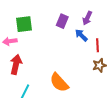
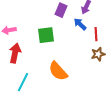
green square: (24, 24) -> (46, 35), moved

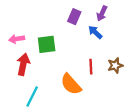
red line: (96, 34) -> (91, 67), moved
green square: (46, 35) -> (47, 44), moved

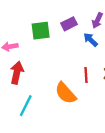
purple rectangle: (74, 17) -> (69, 24), turned 40
green square: (47, 44) -> (41, 31), moved

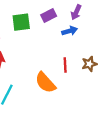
blue arrow: (91, 40) -> (70, 31), turned 120

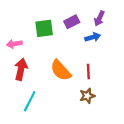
brown star: (89, 64) -> (87, 96), moved
orange semicircle: (45, 83) -> (61, 70), moved

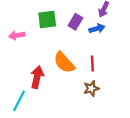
purple rectangle: (72, 22) -> (75, 22), moved, turned -32
red arrow: (21, 69) -> (37, 77), moved
cyan line: (30, 101) -> (19, 101), moved

